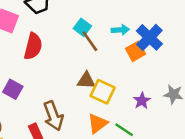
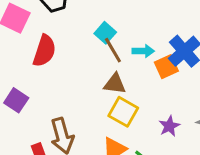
cyan arrow: (120, 30) -> (143, 51), moved
brown triangle: (86, 80) -> (115, 84), moved

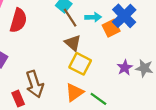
brown triangle: (115, 84) -> (73, 43), turned 36
purple star: (169, 126) -> (125, 68), moved

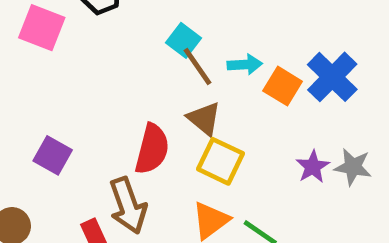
blue cross: (124, 16) -> (332, 77), moved
red semicircle: (18, 20) -> (152, 149), moved
orange square: (111, 28) -> (283, 86), turned -30

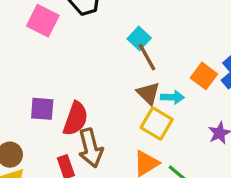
cyan arrow: (245, 65) -> (172, 97), moved
red semicircle: (152, 149) -> (76, 119), moved
purple square: (53, 155) -> (42, 109), turned -30

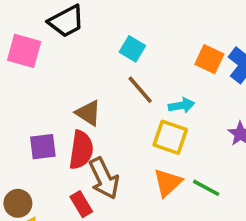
brown line: (147, 57) -> (140, 90), moved
orange square: (204, 76) -> (209, 59), moved
brown triangle: (148, 93) -> (88, 113), moved

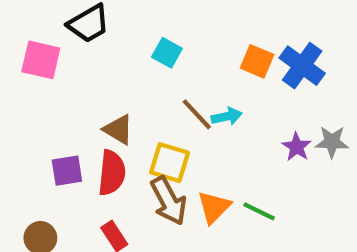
brown line: (140, 90) -> (197, 114), moved
yellow square: (170, 137) -> (170, 163), moved
brown arrow: (104, 178) -> (169, 201), moved

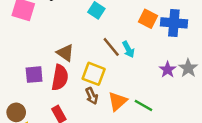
blue cross: (302, 66) -> (174, 23), turned -35
cyan arrow: (227, 116) -> (128, 49), turned 70
gray star: (332, 142) -> (188, 68), turned 30
brown arrow: (169, 201) -> (92, 96), size x0.6

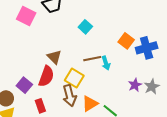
blue cross: (174, 23) -> (147, 48), turned -30
brown line: (111, 47) -> (92, 59), turned -72
purple square: (34, 75) -> (24, 85), moved, turned 35
brown arrow: (92, 96) -> (70, 96), size x1.5

